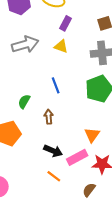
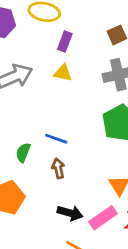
blue line: (56, 85) -> (56, 139), moved, turned -42

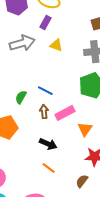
purple rectangle: (65, 42) -> (45, 23), moved
pink rectangle: (103, 218) -> (65, 113), moved

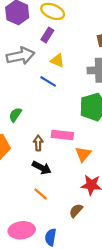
blue line: (45, 91) -> (48, 81), moved
brown arrow: (44, 112) -> (38, 143), moved
pink rectangle: (65, 113) -> (62, 135), turned 30

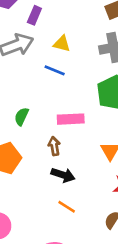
purple rectangle: (47, 35) -> (34, 15), moved
pink rectangle: (62, 135) -> (71, 119), moved

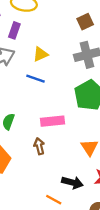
yellow triangle: (62, 44) -> (40, 54), turned -35
black arrow: (63, 175) -> (72, 182), moved

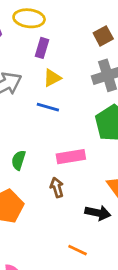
purple rectangle: (14, 30) -> (42, 48), moved
black arrow: (72, 182) -> (98, 213), moved

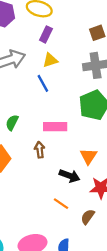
blue line: (48, 107) -> (43, 83), turned 36
orange line: (78, 250) -> (61, 204), moved

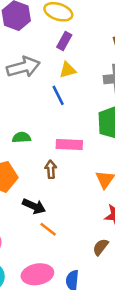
green semicircle: (12, 123) -> (21, 137), turned 56
black arrow: (70, 176) -> (34, 206), moved
orange line: (61, 204) -> (48, 229), moved

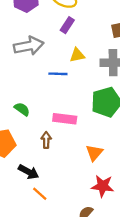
yellow triangle: (68, 70) -> (77, 55), moved
blue line: (58, 95) -> (58, 74), turned -66
green semicircle: (21, 137) -> (22, 109), turned 35

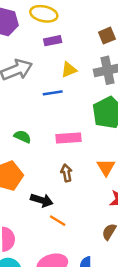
purple rectangle: (67, 25) -> (53, 41), turned 56
brown arrow: (46, 140) -> (66, 173), moved

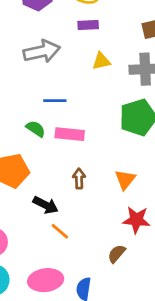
blue line: (53, 93) -> (55, 101), moved
pink rectangle: (69, 138) -> (70, 134), moved

